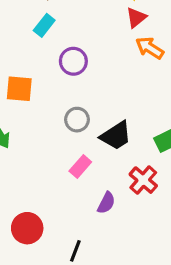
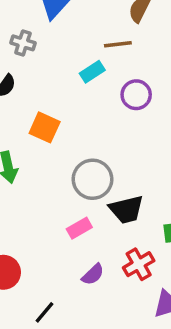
purple circle: (73, 61) -> (136, 95), moved
gray circle: (77, 120) -> (92, 179), size x1.5

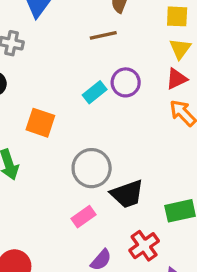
cyan rectangle: (92, 72) -> (95, 92), moved

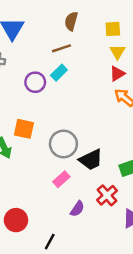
purple circle: (126, 82) -> (35, 82), moved
cyan rectangle: (95, 92) -> (59, 73), moved
orange square: (40, 123) -> (24, 129), moved

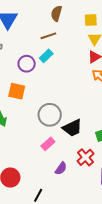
orange square: (24, 129) -> (17, 91), moved

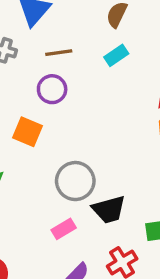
brown line: (48, 36) -> (59, 53), moved
cyan rectangle: (46, 56) -> (116, 55), moved

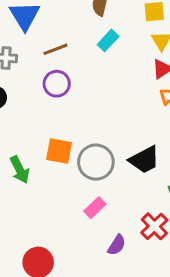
orange square: (27, 132) -> (59, 151), moved
black trapezoid: (109, 209) -> (144, 160), moved

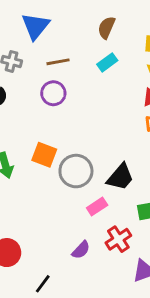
black trapezoid: (144, 160) -> (120, 177), turned -32
pink rectangle: (95, 208) -> (97, 207), moved

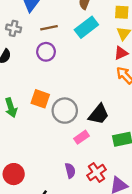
cyan rectangle: (107, 62) -> (86, 27), size x1.5
red cross: (118, 239) -> (96, 173), moved
purple semicircle: (81, 250) -> (70, 171), turned -56

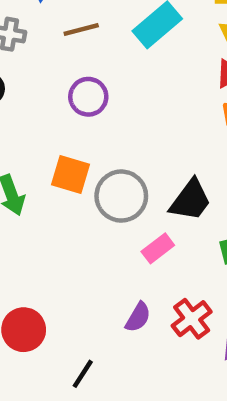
purple circle: (46, 52) -> (88, 97), moved
purple semicircle: (70, 171) -> (138, 317), turned 48

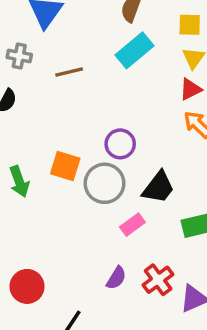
brown line: (81, 29) -> (69, 72), moved
purple circle: (88, 97) -> (120, 144), moved

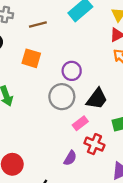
orange square: (65, 166) -> (31, 58), moved
red cross: (158, 280) -> (94, 144), moved, turned -30

